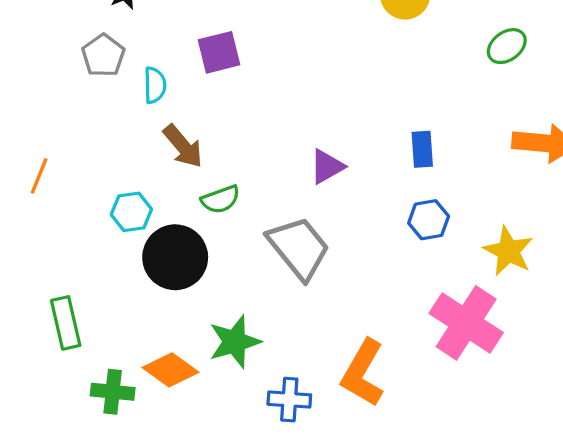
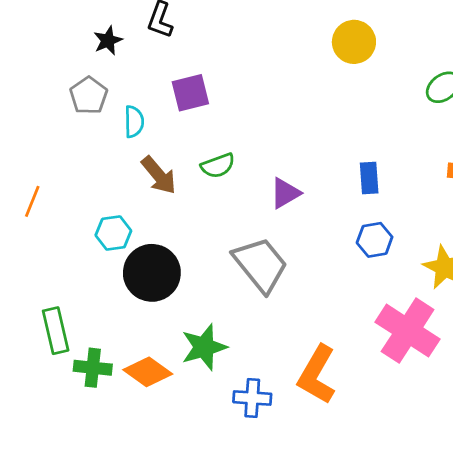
green semicircle: (221, 199) -> (218, 166), moved
green cross: (113, 392) -> (93, 368), moved

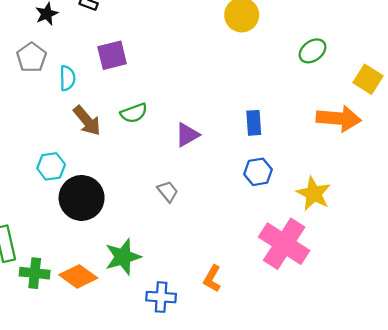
gray trapezoid: (260, 265) -> (168, 191), size x0.5
orange L-shape: (317, 375) -> (212, 279), size x0.6

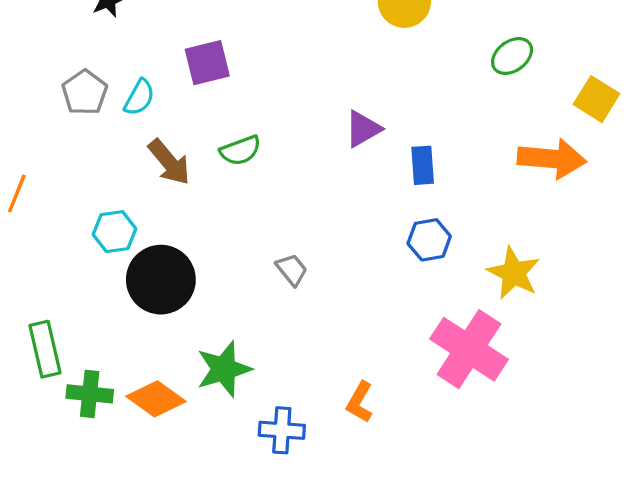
gray pentagon: (31, 57) -> (85, 92), moved
cyan semicircle: (67, 78) -> (139, 97), turned 30
purple triangle: (187, 135) -> (363, 129), moved

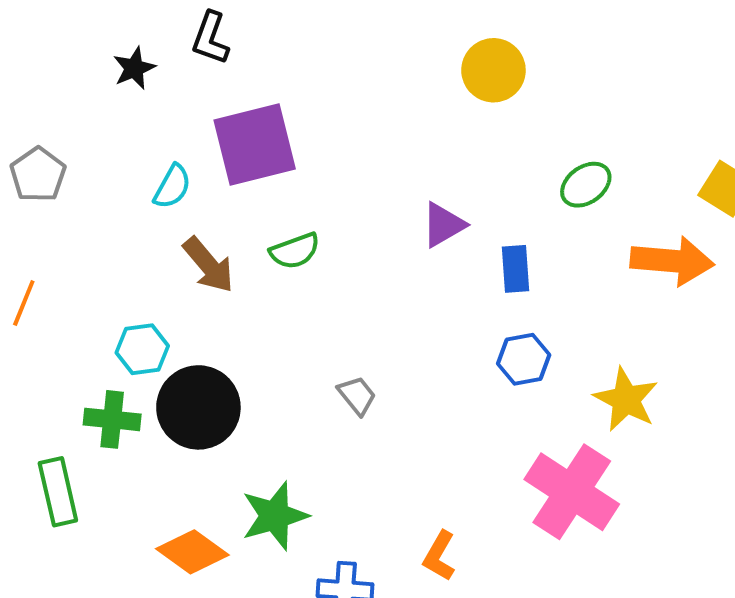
green ellipse: (512, 56) -> (586, 185), moved
purple square: (207, 63) -> (255, 145), size x1.5
gray pentagon: (85, 92) -> (38, 175), moved
green cross: (90, 394) -> (112, 419), moved

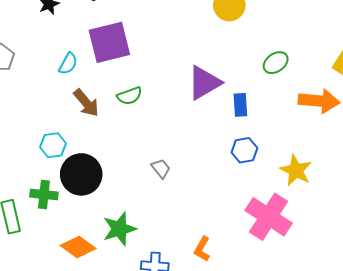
purple triangle: (443, 225) -> (204, 83), size x1.5
green cross: (112, 419) -> (44, 195), moved

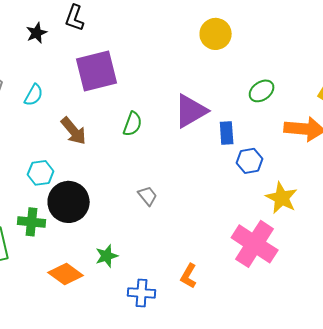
cyan semicircle: (68, 64) -> (34, 95), moved
green semicircle: (130, 96) -> (133, 124), moved, turned -50
blue hexagon: (244, 150) -> (250, 161), moved
green star: (119, 229) -> (107, 256), size x0.7

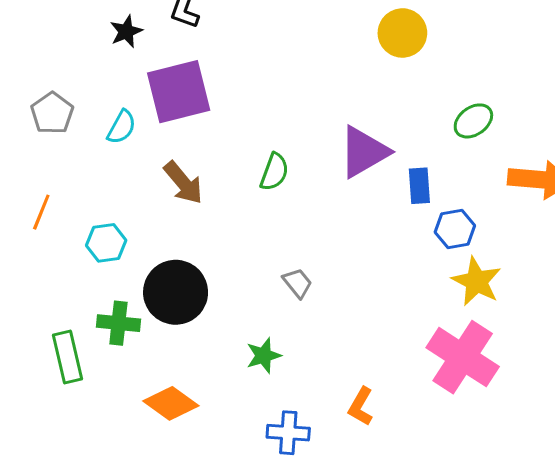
purple square: (97, 71) -> (179, 92), moved
cyan hexagon: (41, 173) -> (106, 243), moved
yellow star: (282, 198) -> (476, 281), moved
green star: (107, 256) -> (264, 356), moved

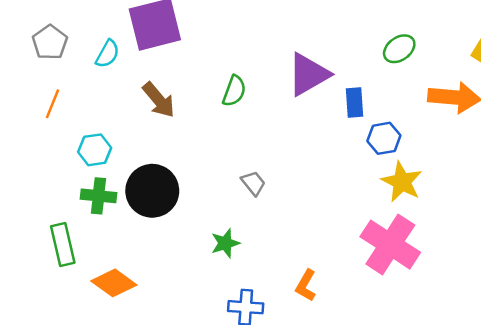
orange line: (41, 212) -> (52, 104), moved
green cross: (118, 323) -> (99, 196), moved
orange diamond: (171, 403) -> (114, 283), moved

